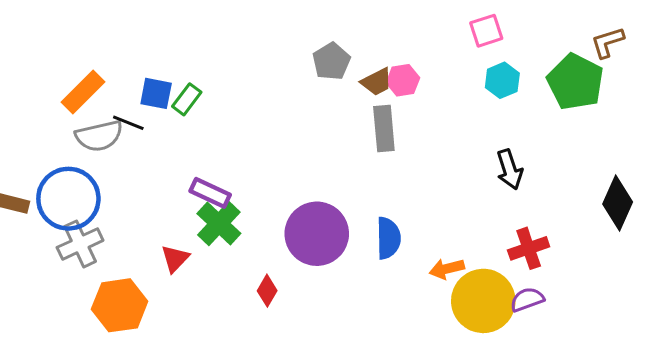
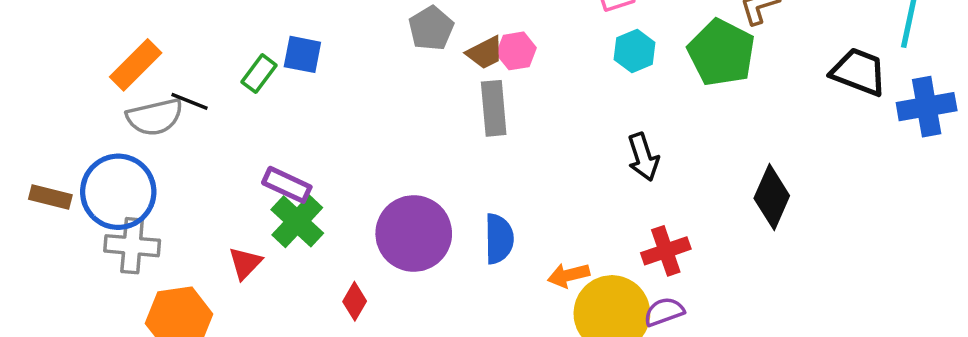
blue square: (156, 93) -> (302, 54), moved
gray cross: (80, 244) -> (132, 246), turned 30

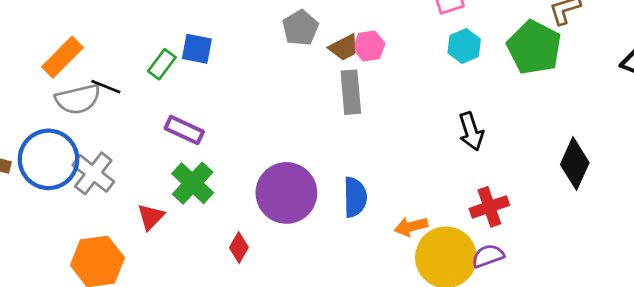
purple rectangle: (287, 185) -> (184, 130), moved
gray cross: (132, 246) -> (93, 173), moved, turned 33

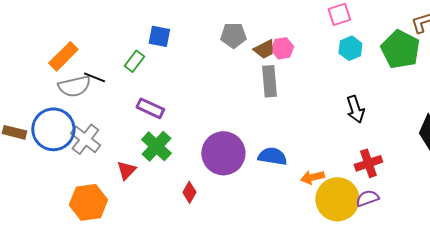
gray pentagon: (300, 28) -> (233, 35), turned 30
blue square: (197, 49) -> (159, 36), moved
blue semicircle: (355, 197) -> (272, 156), turned -80

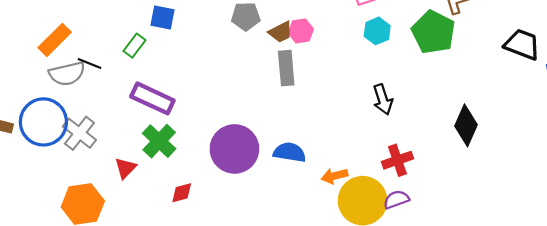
purple rectangle: (150, 108) -> (152, 98), size x1.4
red diamond: (189, 192) -> (182, 193), moved, turned 45

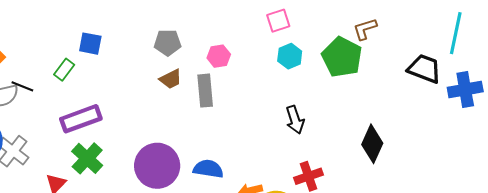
brown trapezoid: (281, 32) -> (171, 79), moved
purple rectangle: (152, 98) -> (81, 119), turned -45

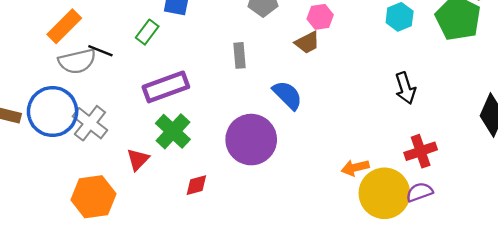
brown trapezoid: (171, 79) -> (307, 43), moved
gray rectangle: (205, 91) -> (240, 55), moved, size x0.7
blue semicircle: (208, 169) -> (287, 95), moved, turned 36

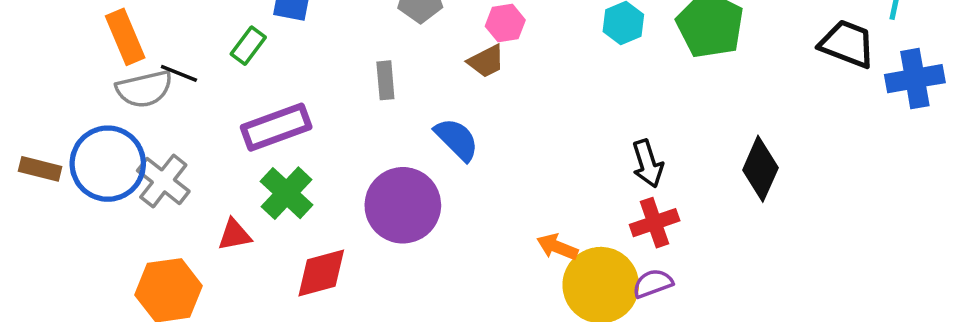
orange rectangle: (64, 26) -> (125, 37), turned -68
black arrow: (405, 88) -> (648, 164), moved
red triangle: (138, 159) -> (234, 235), turned 35
orange arrow: (355, 168) -> (557, 247), turned 36
red diamond: (196, 185) -> (321, 273), size x1.6

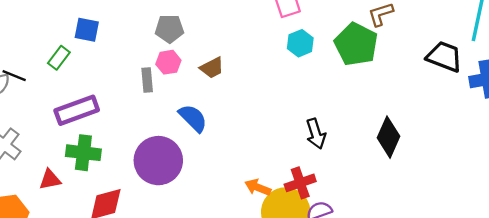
pink hexagon: (505, 23) -> (168, 62), moved
green cross: (287, 193) -> (83, 153), turned -36
red cross: (655, 223) -> (300, 183), moved

